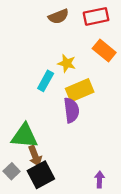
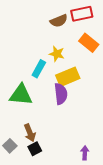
brown semicircle: (58, 16) -> (59, 21), moved
green triangle: (24, 136) -> (21, 95), moved
black square: (41, 175) -> (35, 149), size x0.6

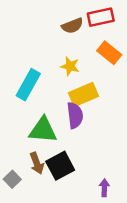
cyan rectangle: (39, 69) -> (28, 85), moved, size x1.4
green triangle: (21, 95) -> (43, 130), moved
black square: (35, 149) -> (60, 166), moved, size x1.6

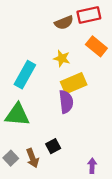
green triangle: (43, 130) -> (17, 115), moved
brown arrow: (37, 163) -> (32, 158), moved
black square: (60, 166) -> (53, 146), size x0.6

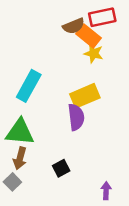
orange rectangle: (96, 46) -> (89, 36), moved
yellow star: (62, 58) -> (94, 53), moved
brown arrow: (32, 158) -> (20, 158), moved, turned 36

